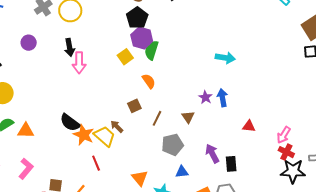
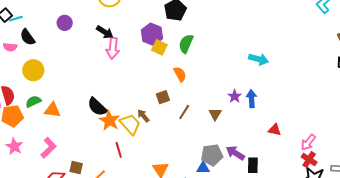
purple hexagon: (142, 38) -> (152, 34), moved
black arrow: (69, 47) -> (105, 32), turned -54
yellow square: (125, 57) -> (159, 47), turned -35
gray pentagon: (172, 145) -> (212, 155), moved
purple arrow: (212, 153) -> (235, 153), turned -36

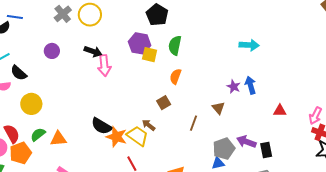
orange semicircle: (180, 74) -> (176, 76), turned -119
brown line: (184, 112) -> (194, 123), moved

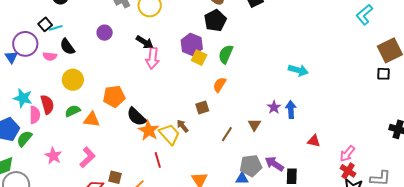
orange pentagon: (20, 153) -> (114, 96), moved

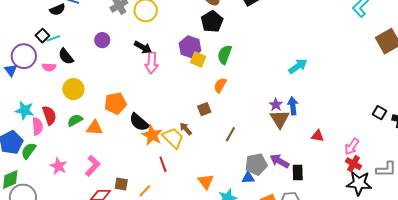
cyan arrow: (298, 70) -> (298, 66), turned -48
black square: (384, 74) -> (380, 113), moved, turned 32
brown triangle: (254, 125) -> (280, 119), moved, size x1.5

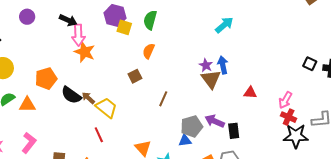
brown arrow: (186, 129) -> (88, 98), moved
orange star: (152, 135) -> (85, 52), moved

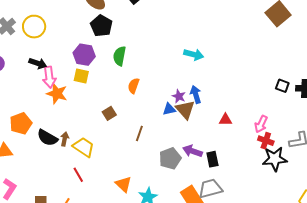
cyan arrow: (224, 25) -> (194, 55), turned 60
yellow square: (124, 27) -> (81, 76), moved
orange semicircle: (149, 51) -> (134, 86), moved
brown arrow: (88, 98) -> (65, 139), turned 64
blue triangle: (185, 141) -> (169, 109), moved

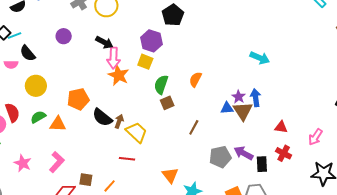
green semicircle: (119, 56) -> (161, 85), moved
red cross: (266, 141) -> (284, 153), moved
red line: (78, 175) -> (127, 159), turned -63

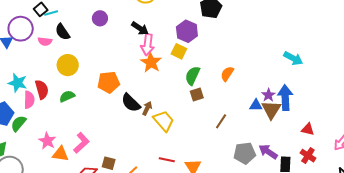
blue arrow: (256, 98) -> (285, 98), size x1.4
orange triangle: (58, 124) -> (60, 154), moved
red line: (127, 159) -> (167, 160), moved

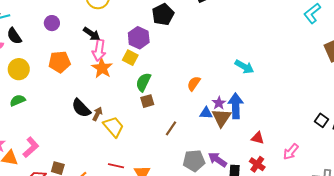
orange semicircle: (227, 74) -> (194, 84), moved
orange pentagon: (109, 82) -> (60, 62), moved

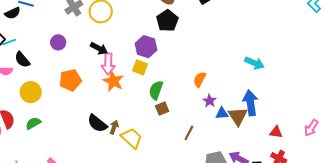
orange semicircle: (194, 84) -> (200, 79), moved
purple star: (219, 103) -> (209, 101), moved
pink arrow: (291, 152) -> (311, 128), moved

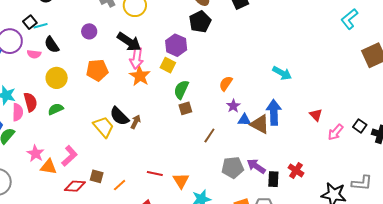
black arrow: (99, 48) -> (129, 42), size x1.4
brown triangle: (238, 116) -> (260, 124), turned -35
pink arrow: (311, 128) -> (335, 132), moved
red triangle: (276, 132) -> (316, 115), moved, turned 32
yellow trapezoid: (132, 138) -> (103, 127), moved

